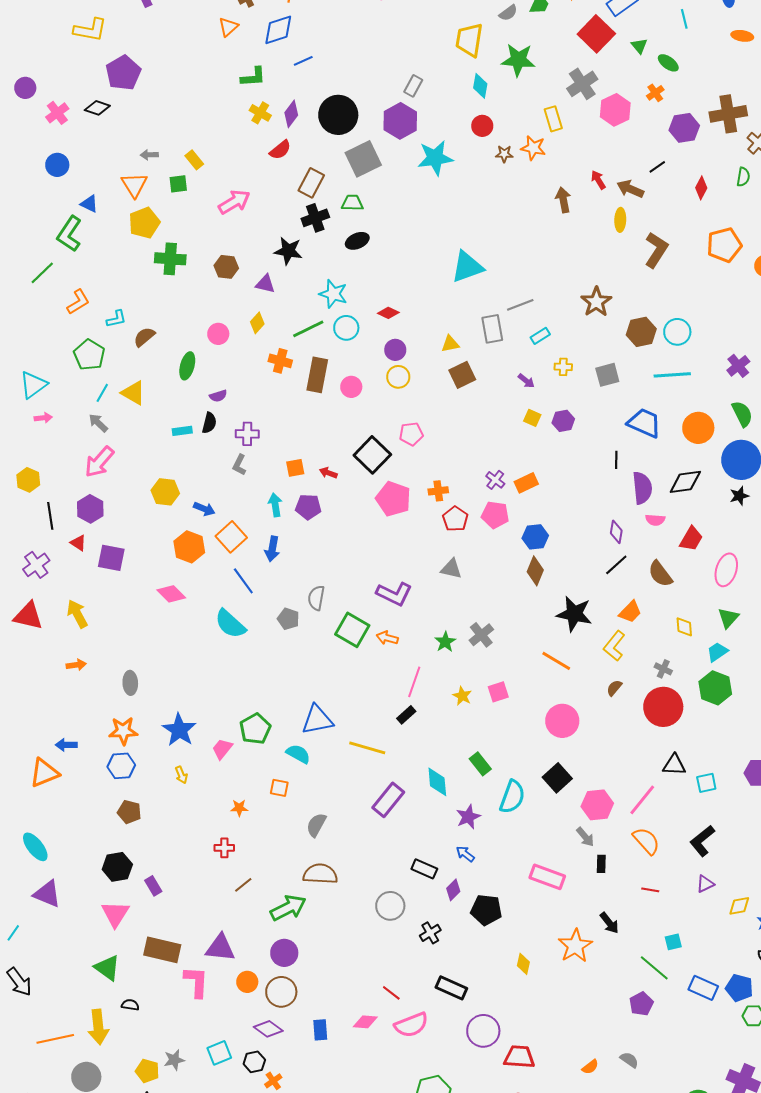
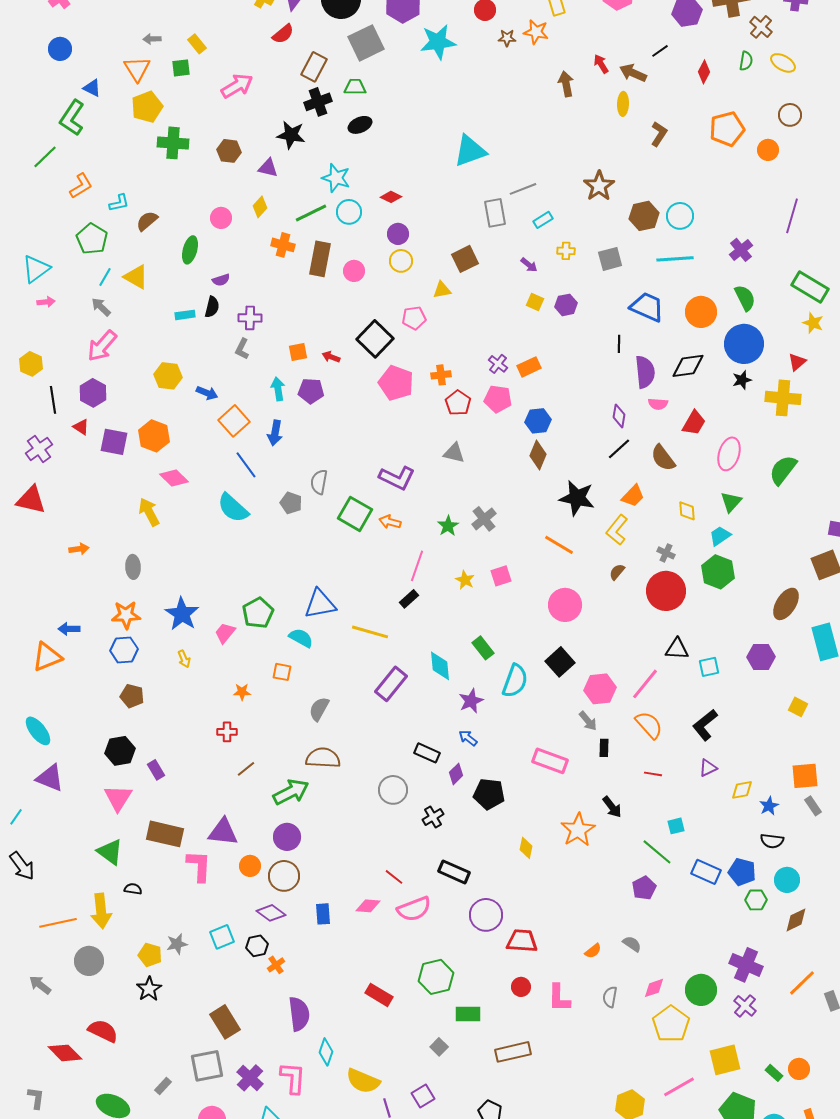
brown L-shape: (656, 250) -> (659, 134), size x0.7
yellow triangle: (450, 344) -> (442, 290), moved
orange hexagon: (189, 547) -> (154, 436), moved
yellow arrow: (77, 614) -> (149, 512), moved

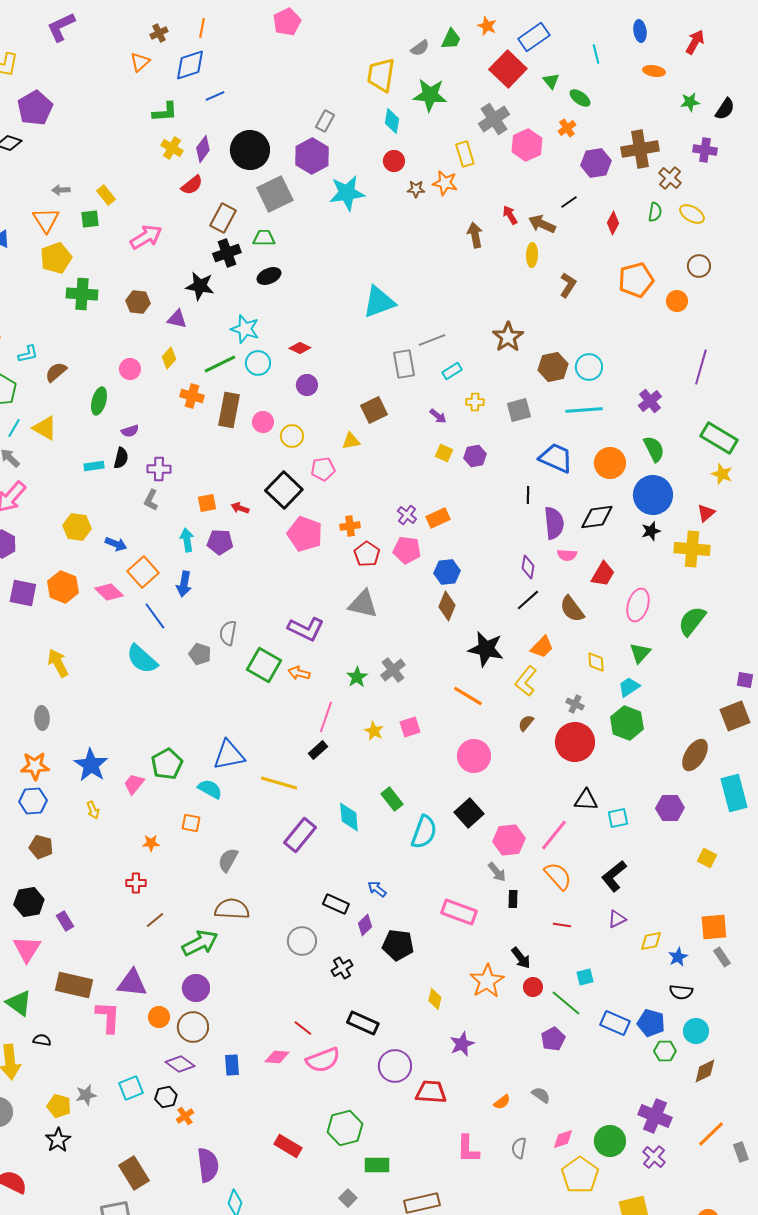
yellow circle: (401, 261) -> (292, 436), moved
gray triangle: (454, 453) -> (363, 604), size x1.4
pink diamond: (174, 478) -> (109, 592), moved
purple star: (471, 701) -> (462, 1044), moved
red circle: (521, 987) -> (533, 987), moved

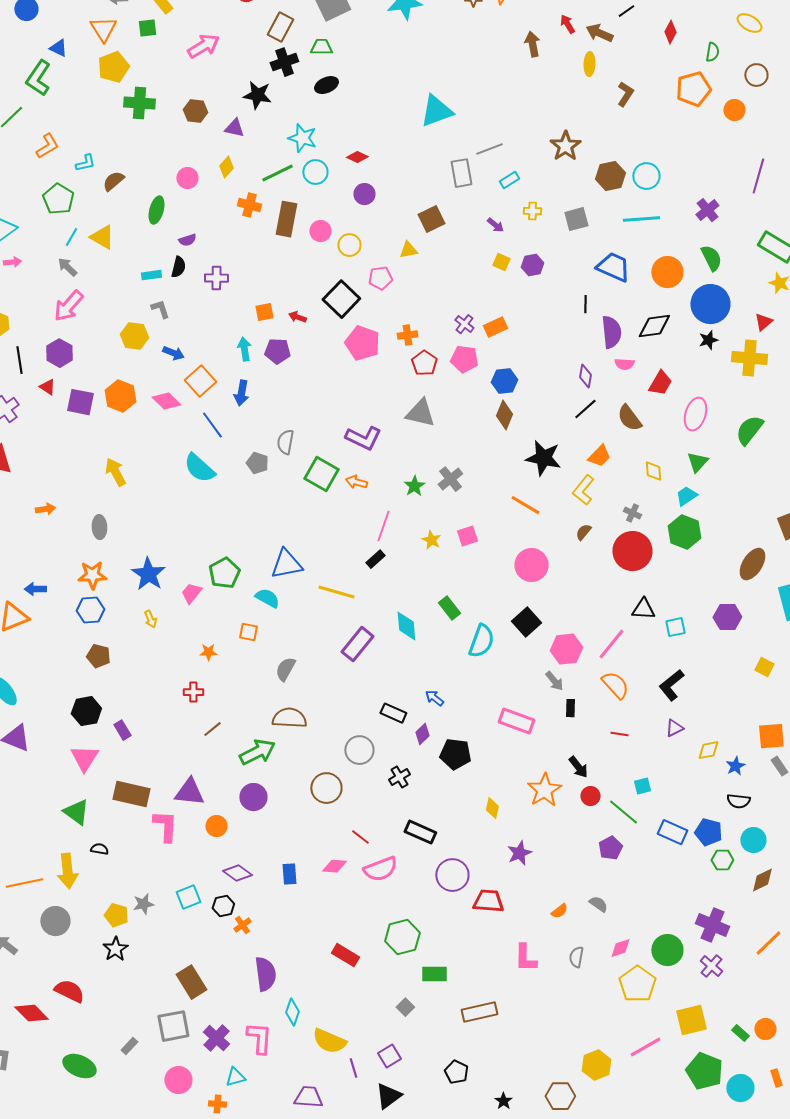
green semicircle: (655, 212) -> (712, 52), moved
gray L-shape: (151, 500) -> (160, 309), moved, turned 135
brown circle: (193, 1027) -> (326, 788), moved

